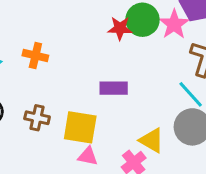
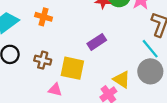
purple rectangle: (114, 88) -> (97, 42), turned -36
pink triangle: (88, 156) -> (55, 90), moved

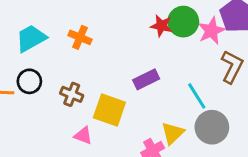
cyan line: (150, 49) -> (197, 96), moved
yellow triangle: (122, 79) -> (173, 133), turned 36

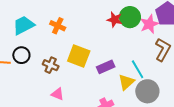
purple rectangle: (146, 79) -> (106, 67), moved
yellow square: (109, 110) -> (79, 56), moved
yellow triangle: (173, 133) -> (126, 82), moved

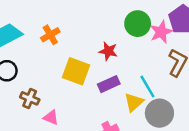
red star: (115, 20) -> (108, 51), moved
orange cross: (58, 26) -> (50, 35), turned 35
brown cross: (51, 65) -> (30, 98), moved

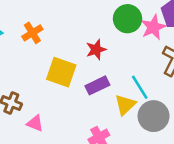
red star: (108, 51) -> (96, 50), turned -30

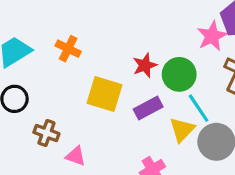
green circle: (128, 19) -> (179, 74), moved
orange cross: (32, 33) -> (68, 49), turned -30

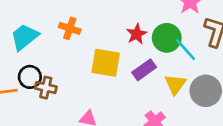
cyan line: (199, 108) -> (185, 50), moved
brown cross: (46, 133) -> (46, 88), moved

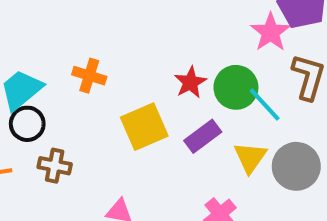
yellow square: (106, 63) -> (144, 127), turned -32
black circle: (30, 77) -> (27, 124), moved

